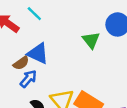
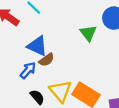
brown semicircle: (21, 63) -> (47, 60), moved

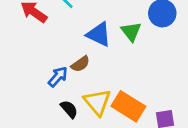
blue triangle: (37, 46) -> (99, 34), moved

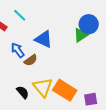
green triangle: (131, 32) -> (81, 35), moved, turned 35
blue arrow: (58, 77) -> (18, 50), moved, turned -77

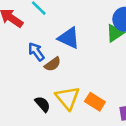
orange rectangle: (65, 90) -> (95, 102), size x0.7

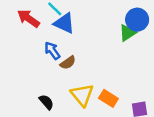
blue triangle: (69, 38) -> (64, 23), moved
black semicircle: (43, 104) -> (46, 102), moved

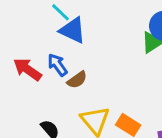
red arrow: (28, 18) -> (27, 69), moved

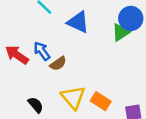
blue triangle: (73, 30) -> (78, 22), moved

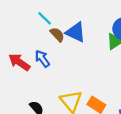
brown semicircle: (58, 64) -> (57, 35), moved, turned -98

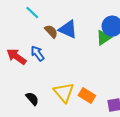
cyan line: (45, 18) -> (32, 12), moved

